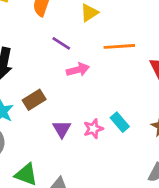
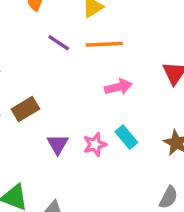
orange line: (119, 46) -> (104, 44), moved
pink arrow: (78, 70) -> (118, 87), moved

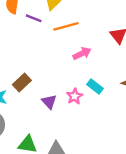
purple line: (59, 43) -> (34, 18), moved

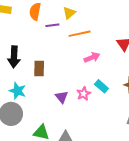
purple line: (34, 18) -> (52, 25), turned -32
brown rectangle: (22, 83) -> (39, 68), moved, turned -49

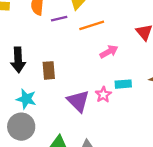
cyan rectangle: (101, 86) -> (123, 84), turned -40
purple triangle: (62, 97) -> (78, 101), size x1.5

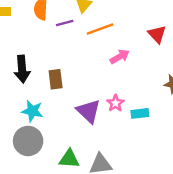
cyan rectangle: (123, 84) -> (140, 113), moved

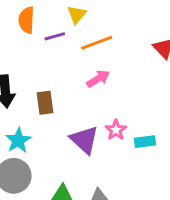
pink arrow: (120, 57) -> (98, 79), moved
cyan star: (32, 111) -> (18, 140), turned 30

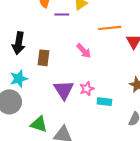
orange line: (97, 43) -> (110, 28), moved
pink arrow: (98, 79) -> (84, 51), turned 63

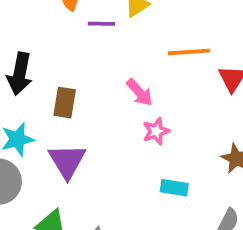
pink star: (87, 89) -> (156, 131), moved
purple triangle: (64, 90) -> (67, 161), moved

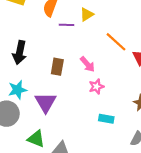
orange line: (189, 52) -> (116, 42), turned 45
brown rectangle: (65, 103) -> (57, 67), moved

